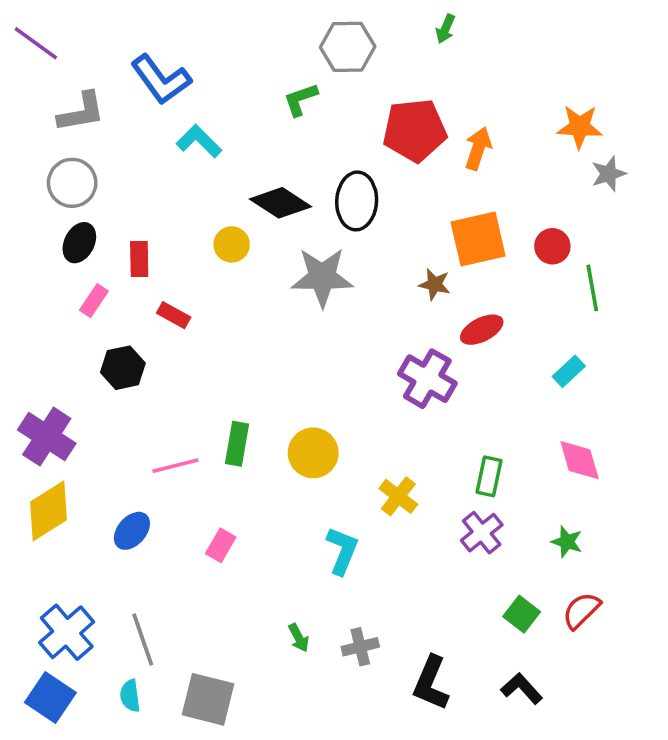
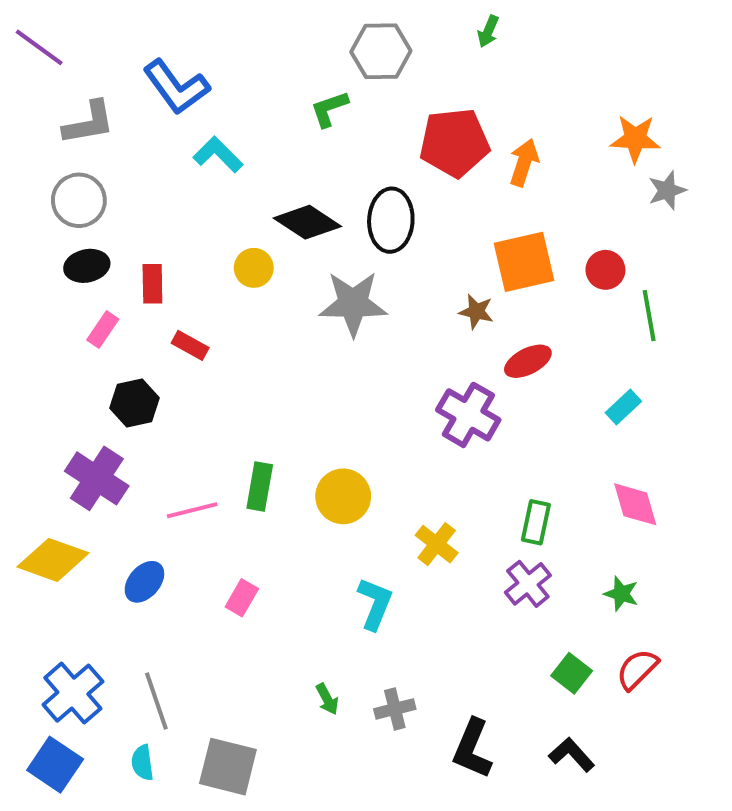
black ellipse: (79, 243) -> (87, 266), turned 51
purple cross: (47, 437) -> (97, 478), moved
yellow diamond: (49, 511) -> (53, 560), turned 52

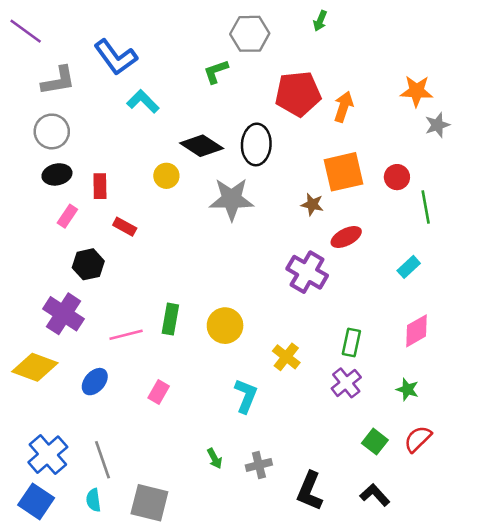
pink diamond: (635, 504) -> (417, 331), turned 76

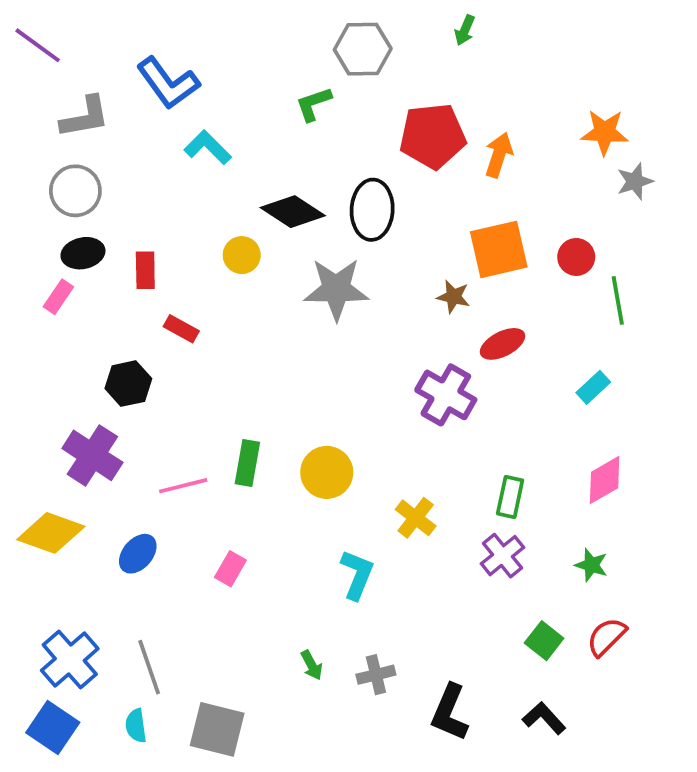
pink rectangle: (67, 216) -> (58, 297), moved

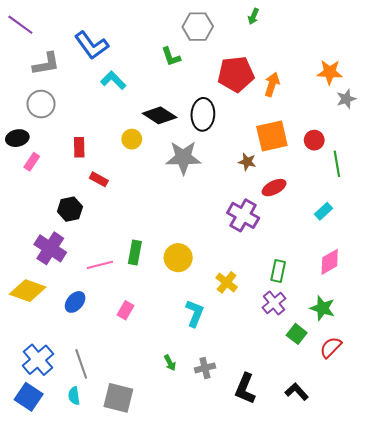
green L-shape: (314, 104) -> (171, 57), turned -90
black ellipse: (83, 253) -> (17, 138), moved
green star: (591, 565) -> (322, 308), size x1.4
green square: (544, 641) -> (297, 334), moved

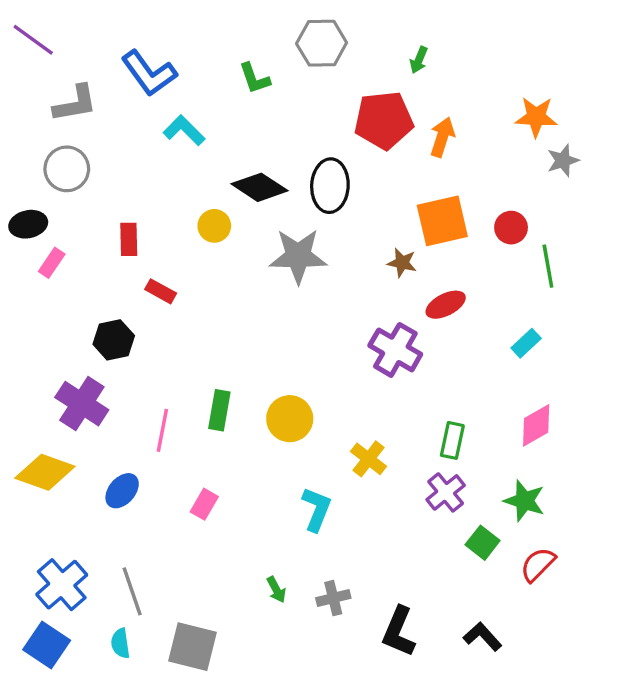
green arrow: (253, 16) -> (419, 60), moved
green L-shape: (171, 57) -> (255, 78), moved
pink line: (100, 265) -> (162, 430), turned -65

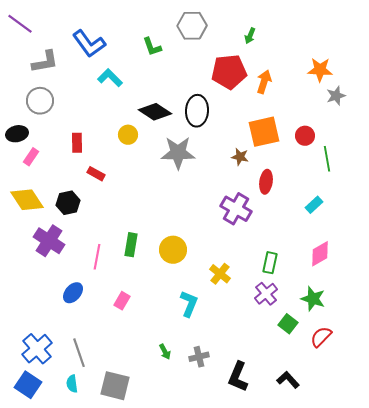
red ellipse: (446, 305) -> (266, 182), turned -55
yellow diamond: (45, 472) -> (27, 200), moved, turned 36

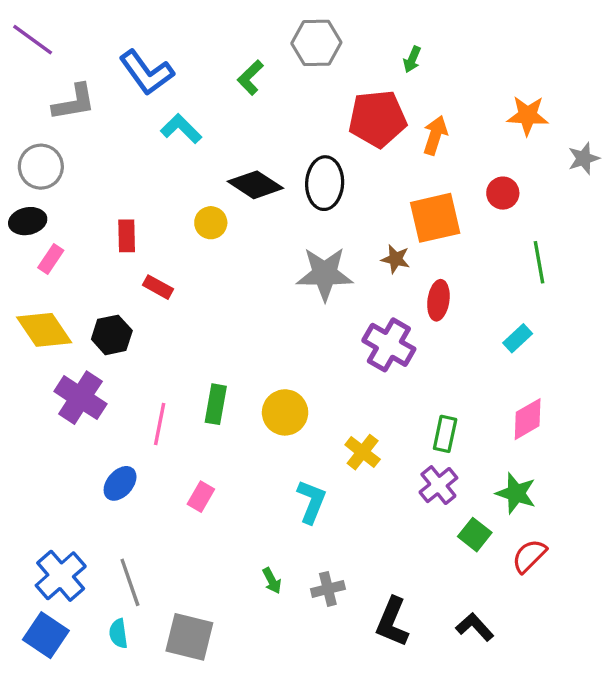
green L-shape: (152, 47) -> (250, 78), turned 65
gray star: (336, 96) -> (584, 158), moved
gray circle: (40, 101) -> (41, 167), moved
red circle: (305, 136) -> (503, 193), moved
gray star: (178, 153) -> (325, 274), moved

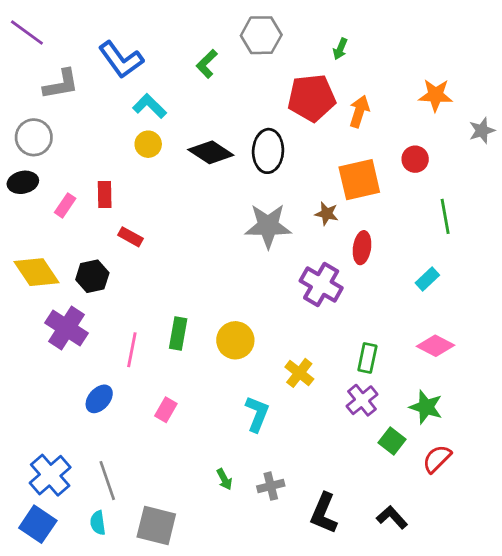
yellow circle: (211, 223) -> (148, 144), moved
pink rectangle: (51, 259) -> (65, 205), moved
pink diamond: (528, 419) -> (436, 346), turned 57

